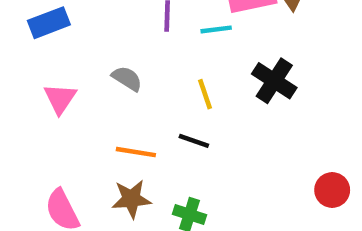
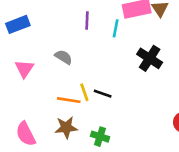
cyan line: (216, 29) -> (116, 28), turned -72
yellow line: (205, 94) -> (84, 92), moved

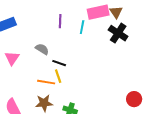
black cross: (150, 58) -> (118, 33), moved
black line: (103, 94) -> (59, 63), moved

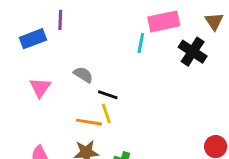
brown triangle: (116, 12) -> (214, 21), moved
purple line: (60, 21) -> (60, 20), moved

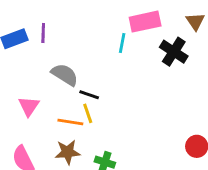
purple line: (60, 20) -> (43, 33), moved
gray semicircle: (83, 75) -> (65, 75), size x1.4
pink triangle: (40, 88) -> (29, 106), moved

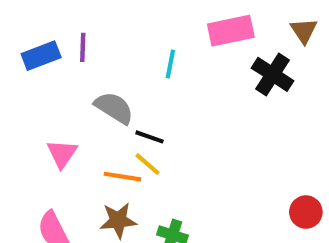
cyan line: (122, 43) -> (170, 64), moved
yellow line: (88, 113) -> (147, 164), turned -30

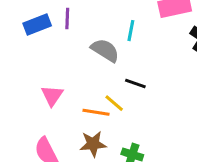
gray semicircle: (114, 108) -> (105, 50), moved
black line: (150, 137) -> (135, 83), moved

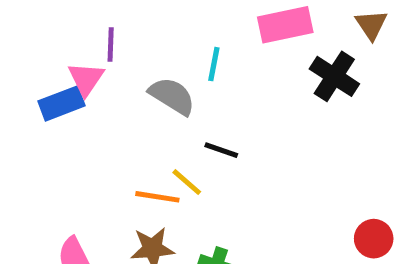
blue rectangle: (37, 25) -> (61, 103), moved
pink triangle: (52, 96) -> (86, 79), moved

